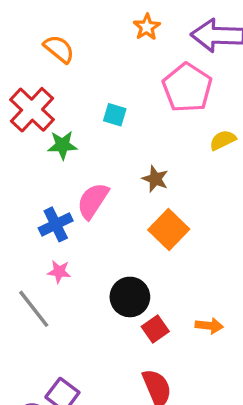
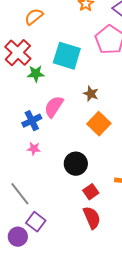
orange semicircle: (59, 49) -> (34, 17), turned -78
cyan square: (115, 115) -> (67, 56), size x2.0
gray line: (34, 309) -> (20, 194), moved
red square: (155, 329) -> (91, 192), moved

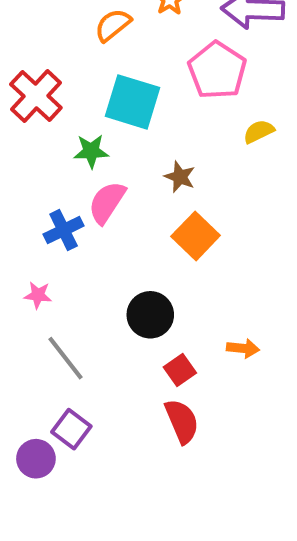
orange semicircle: (34, 17) -> (113, 25), moved
green star: (36, 74) -> (91, 151), moved
pink star: (34, 149) -> (38, 295), moved
gray line: (20, 194) -> (66, 358), moved

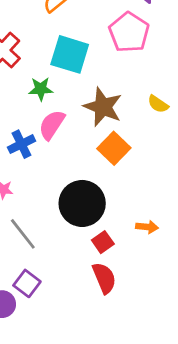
yellow semicircle: (259, 131) -> (158, 104), moved, turned -120
brown star: (180, 177) -> (103, 107), size x1.8
black circle: (150, 315) -> (82, 203), size x1.4

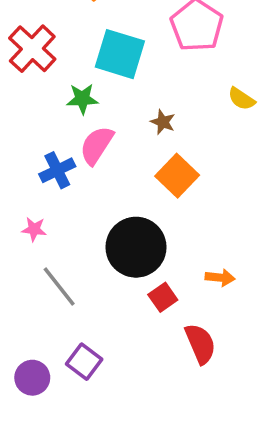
yellow semicircle: (158, 104) -> (241, 99), moved
brown star: (103, 107) -> (163, 122), size x0.5
red semicircle: (104, 278) -> (200, 344), moved
purple square: (27, 283) -> (84, 362), moved

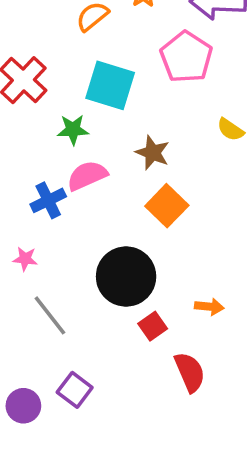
brown star: (163, 122) -> (153, 153), size x1.4
pink semicircle: (97, 145) -> (87, 176), turned 33

